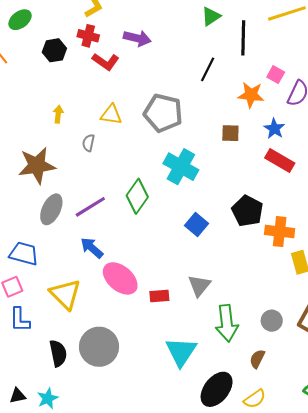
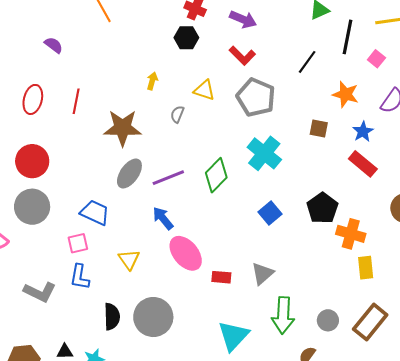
black hexagon: (54, 50) -> (186, 38), moved
red L-shape: (106, 62) -> (242, 56), moved
pink square: (276, 75) -> (376, 59), moved
yellow triangle: (65, 294) -> (129, 259), size x0.7

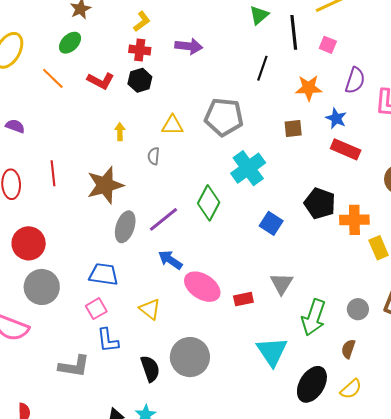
red L-shape: (242, 56) -> (101, 81), moved
cyan cross: (264, 153) -> (248, 168), turned 32
green arrow: (283, 315) -> (314, 317), turned 33

